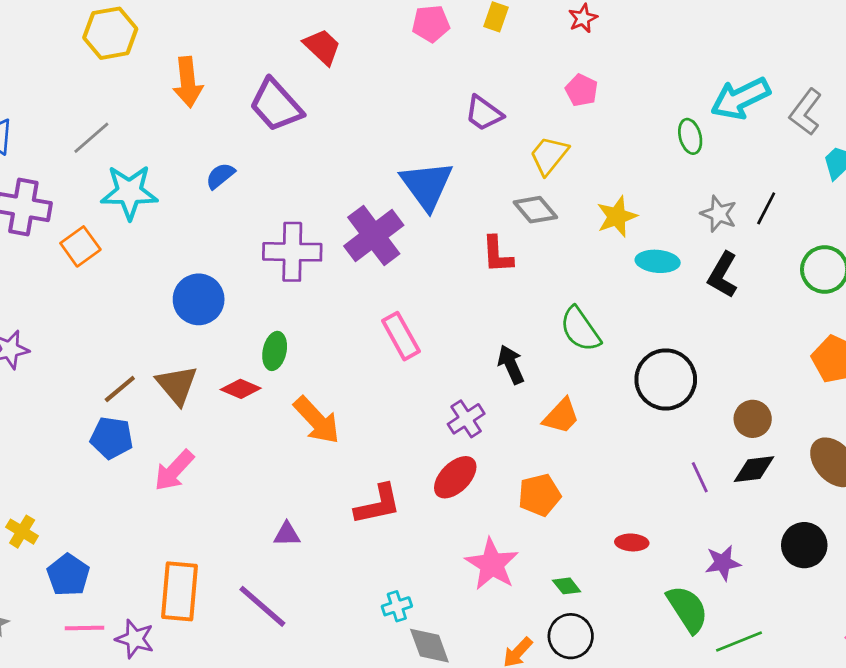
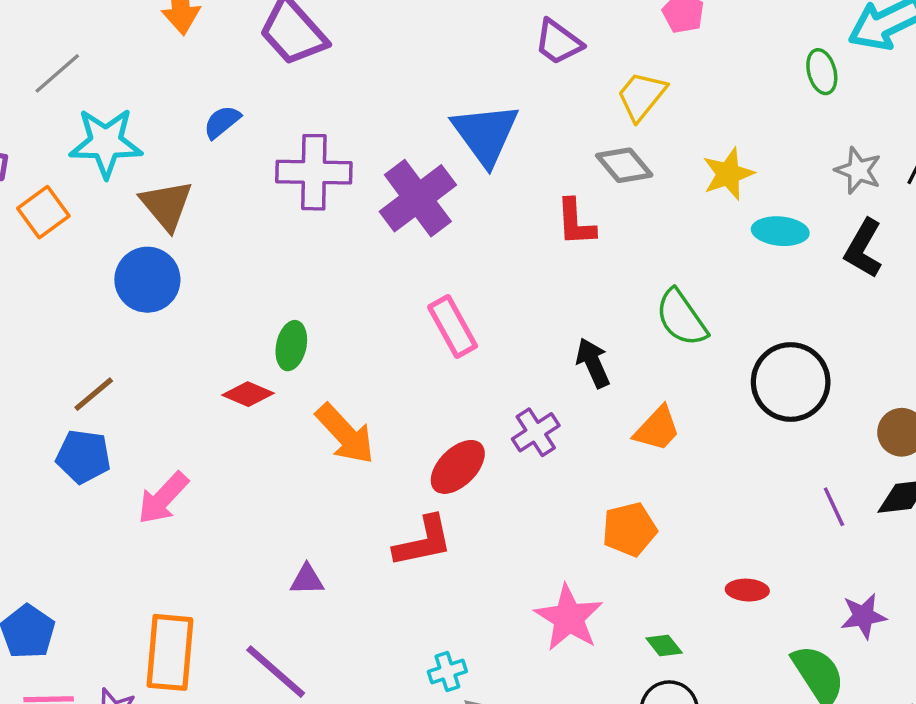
purple cross: (292, 252) -> (314, 172), moved
blue circle: (199, 299) -> (147, 280), moved
brown triangle: (177, 385) -> (166, 205), moved
red ellipse: (455, 477) -> (458, 467), moved

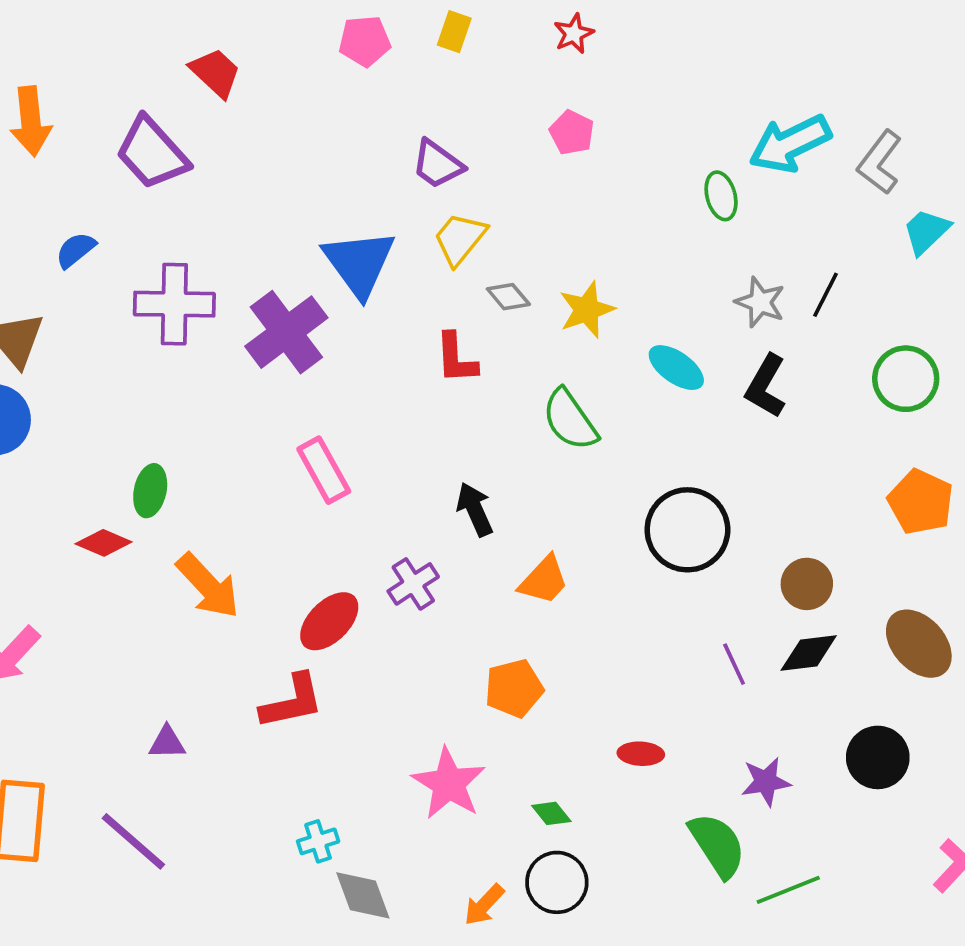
yellow trapezoid: (642, 96) -> (460, 239), moved
gray diamond: (624, 165) -> (508, 297), size x0.7
yellow star: (728, 174) -> (587, 310), moved
cyan ellipse: (780, 231) -> (676, 368), turned 30
green semicircle: (681, 318) -> (570, 420), moved

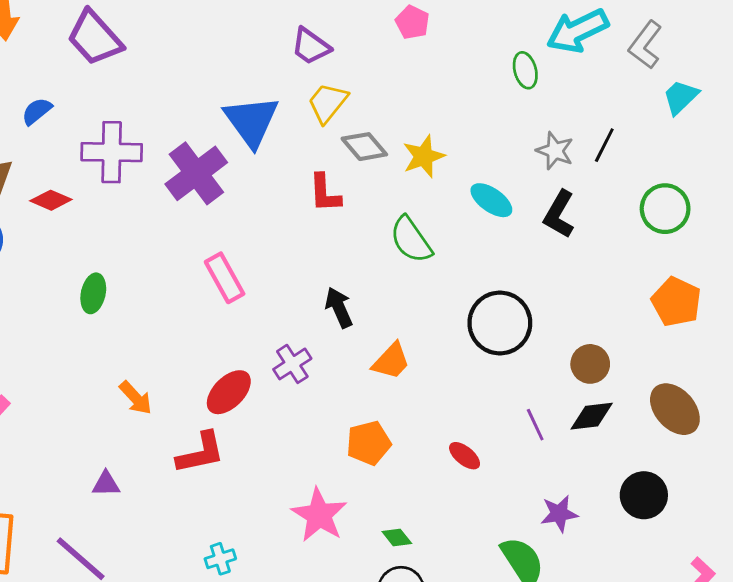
gray diamond: (508, 297) -> (364, 147), size x1.4
red diamond: (104, 543) -> (51, 200), moved
orange arrow: (208, 586) -> (136, 398), moved, size x0.7
red ellipse: (641, 754) -> (465, 456), moved, turned 36

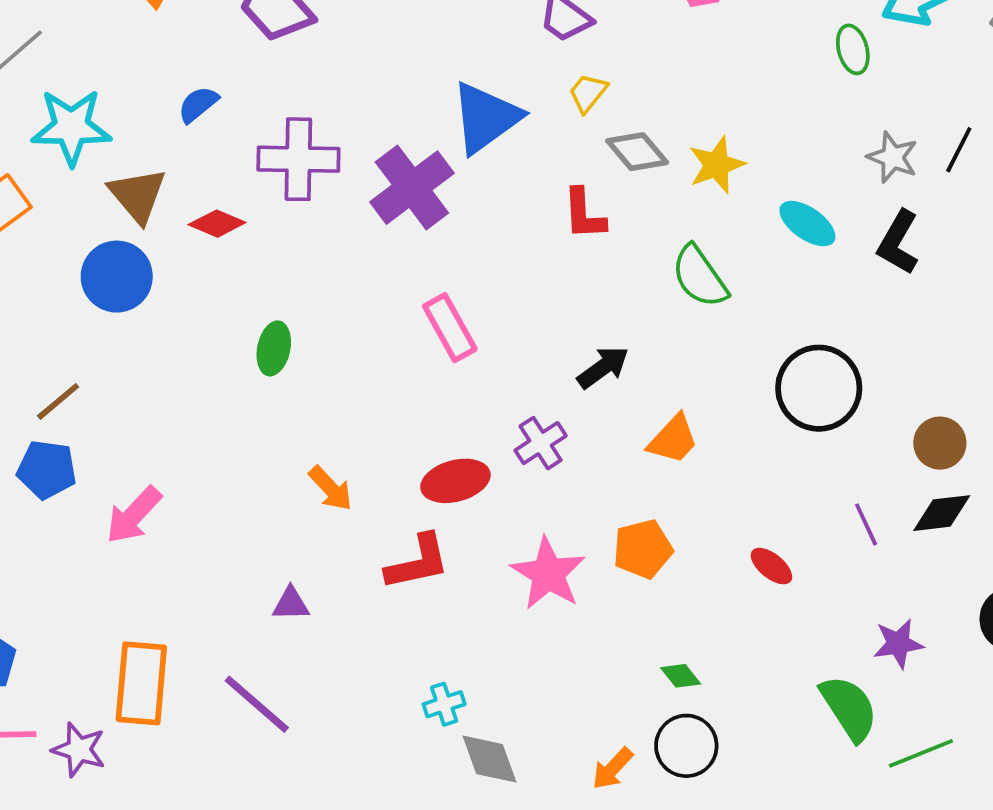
yellow trapezoid: (328, 103) -> (588, 93), size x0.7
blue triangle: (251, 121) -> (486, 118), turned 30
black arrow: (339, 307) -> (603, 367), turned 78
red ellipse: (229, 392) -> (455, 481), turned 30
pink star: (319, 515) -> (548, 574), moved

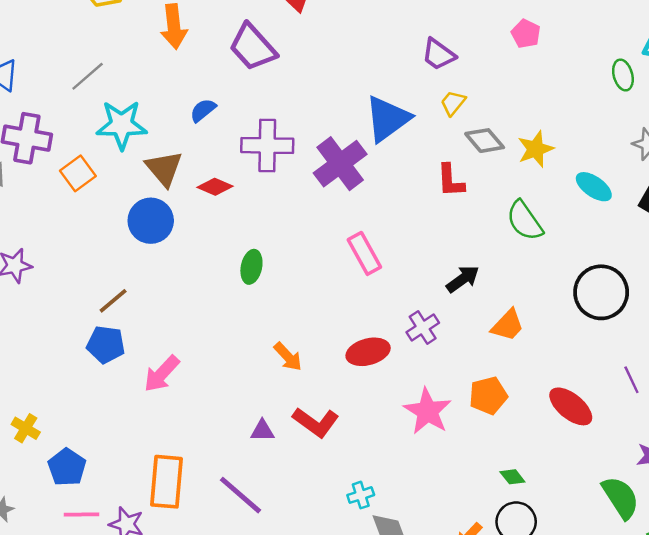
red L-shape: (418, 562) -> (316, 422), moved, turned 48
red ellipse: (771, 566) -> (571, 406), size x1.6

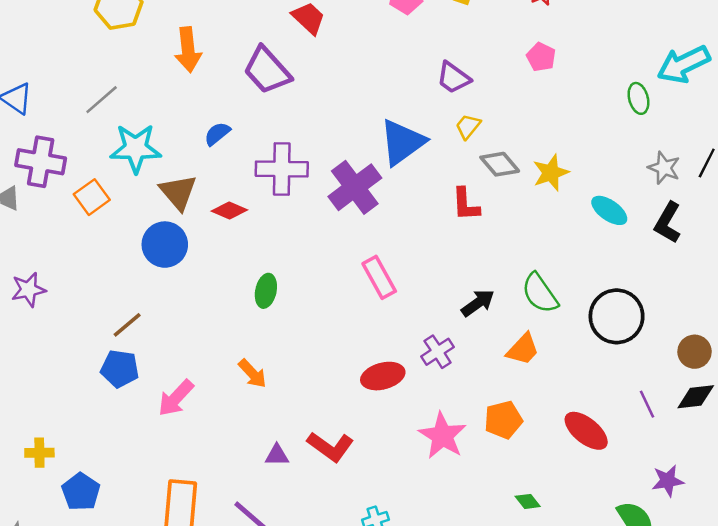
green semicircle: (525, 221) -> (540, 293), moved
orange arrow: (288, 357) -> (253, 374), moved
yellow cross: (26, 428) -> (39, 453), turned -32

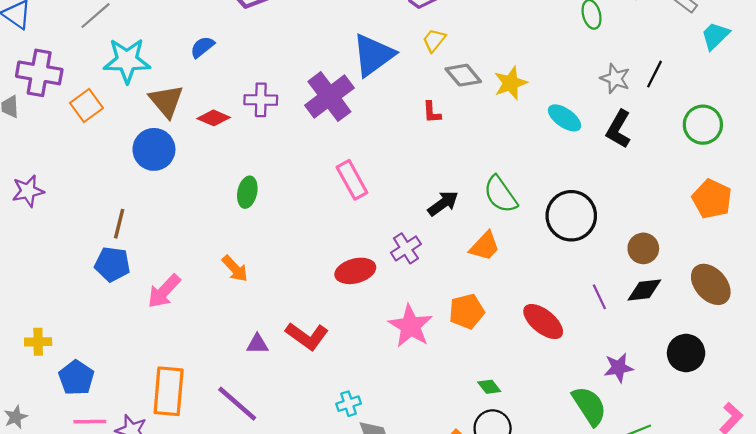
purple cross: (282, 169) -> (261, 100), moved, size x0.7
red L-shape: (466, 204) -> (432, 112), size x0.7
brown line: (127, 325) -> (119, 224), turned -36

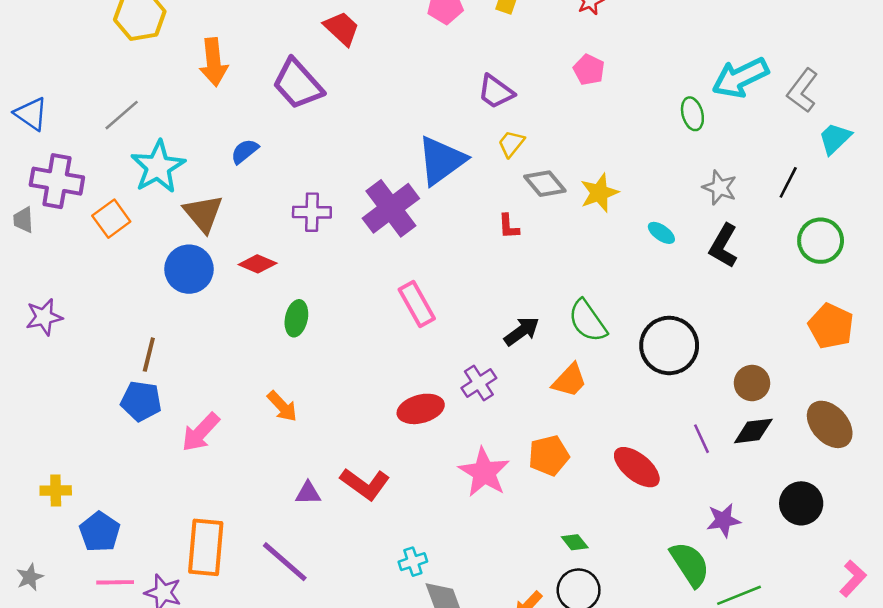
cyan star: (127, 61) -> (158, 167), turned -30
black line: (655, 74) -> (788, 182), moved
red diamond: (214, 118) -> (258, 264), moved
cyan ellipse: (565, 118) -> (661, 233), size x0.7

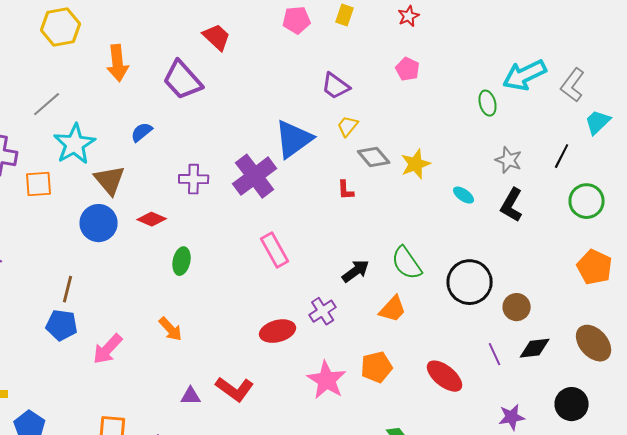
orange square: (111, 219) -> (39, 184), turned 32
brown circle: (752, 383) -> (517, 307), moved

